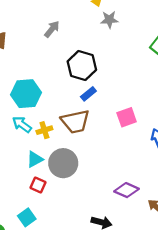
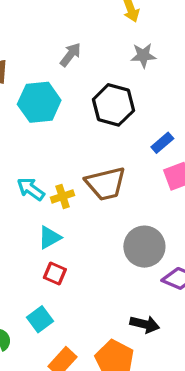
gray star: (109, 20) -> (143, 55), moved
cyan hexagon: (26, 94) -> (39, 102), moved
blue rectangle: (88, 94) -> (162, 143), moved
gray circle: (63, 163) -> (144, 247), moved

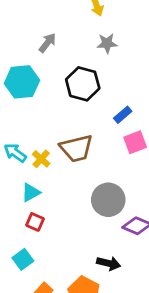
yellow cross: (63, 196) -> (41, 159), turned -30

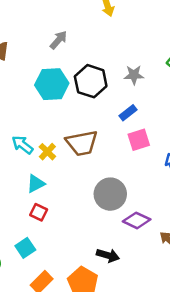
gray star: (107, 43) -> (134, 75), moved
cyan hexagon: (22, 82) -> (52, 84), moved

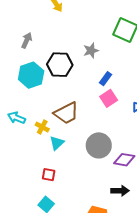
blue rectangle: (128, 113) -> (105, 79), moved
cyan arrow: (23, 145) -> (16, 118), moved
cyan triangle: (36, 184) -> (57, 143), moved
black arrow: (108, 255) -> (120, 191), moved

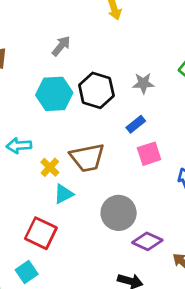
blue rectangle: (105, 79) -> (136, 124), moved
cyan arrow: (16, 118) -> (19, 146), turned -42
red square: (49, 175) -> (41, 233), size x1.6

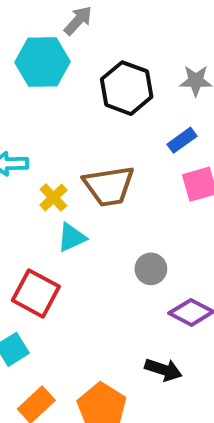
cyan hexagon: (54, 94) -> (42, 62), moved
gray circle: (119, 213) -> (151, 269), size x0.6

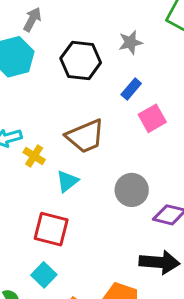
yellow cross: (53, 198) -> (34, 156), moved
gray circle: (151, 269) -> (132, 190), size x1.4
black arrow: (163, 370) -> (159, 262), size x1.4

